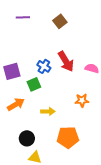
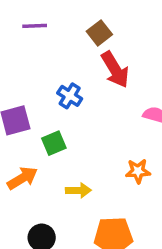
red arrow: (66, 61) -> (115, 70), moved
blue cross: (44, 66) -> (70, 96), moved

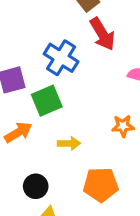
blue cross: (70, 96) -> (61, 58), size x1.5
green square: (54, 143) -> (47, 101), size x1.4

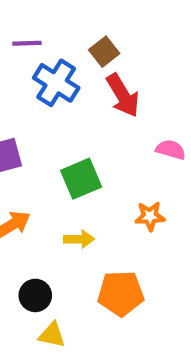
blue cross: (61, 58) -> (56, 83), moved
green square: (47, 101) -> (81, 179), moved

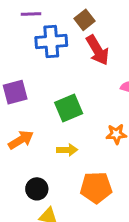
blue cross: (56, 83) -> (51, 42), turned -36

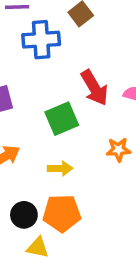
red arrow: (98, 50) -> (94, 88), moved
orange pentagon: (96, 187) -> (62, 213), moved

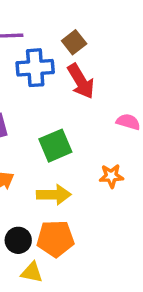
red arrow: (94, 88) -> (81, 81), moved
yellow arrow: (60, 168) -> (54, 195), size x1.4

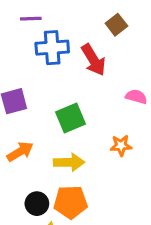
brown square: (74, 42) -> (116, 25), moved

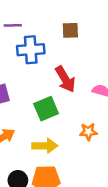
brown square: (116, 25) -> (70, 30), moved, turned 36
red arrow: (93, 60) -> (65, 79), moved

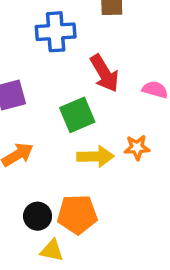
yellow arrow: (45, 146) -> (95, 156), moved

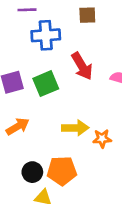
green square: (77, 115) -> (46, 84), moved
orange star: (137, 147) -> (102, 139), moved

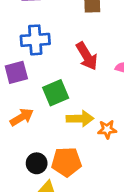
blue cross: (46, 35) -> (35, 40), moved
green square: (46, 84) -> (56, 93), moved

